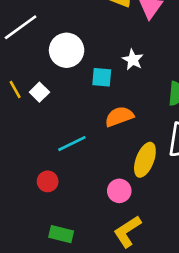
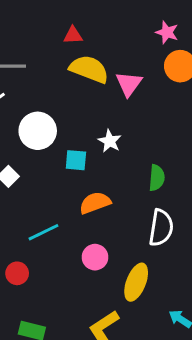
yellow ellipse: (145, 160) -> (136, 282), moved
pink circle: (119, 191) -> (95, 257), moved

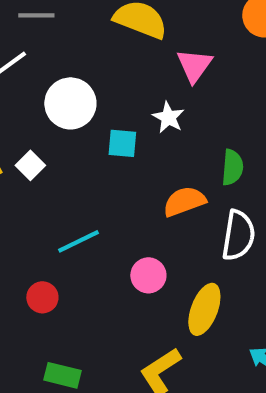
pink triangle: (129, 84) -> (194, 65), moved
orange semicircle: (95, 203) -> (184, 201), moved

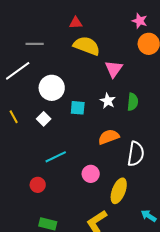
white star: (168, 117) -> (108, 101), moved
white square: (30, 165) -> (44, 119), moved
green semicircle: (232, 167) -> (133, 102), moved

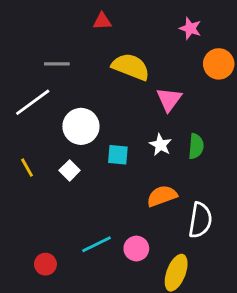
pink star: (140, 21) -> (190, 28), moved
red triangle: (76, 23) -> (102, 21), moved
cyan line: (56, 157) -> (97, 244), moved
red circle: (38, 185) -> (45, 264), moved

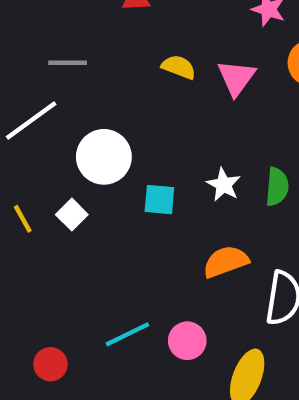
yellow semicircle: (131, 67) -> (179, 67), size x0.6
pink triangle: (169, 99) -> (236, 78), moved
white square: (70, 170) -> (72, 215), moved

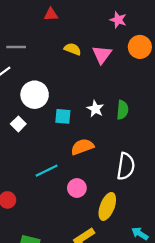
orange semicircle: (226, 262) -> (82, 147), moved
cyan line: (127, 334) -> (47, 171), moved

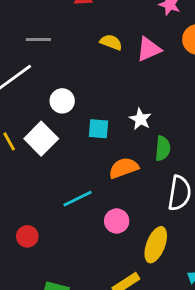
pink triangle: (102, 55) -> (149, 49), turned 30
white circle: (35, 95) -> (62, 101), size x0.7
green semicircle: (122, 110) -> (163, 148), moved
white square: (18, 124) -> (41, 139), size x1.6

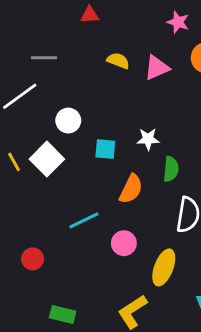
white star: (140, 119) -> (148, 139), turned -30
orange semicircle: (124, 168) -> (131, 189), turned 136

